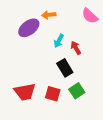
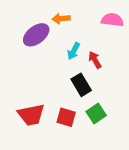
pink semicircle: (90, 16) -> (112, 20), turned 144

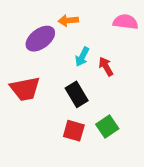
black rectangle: (81, 85) -> (77, 94), moved
red trapezoid: (31, 115) -> (25, 89), moved

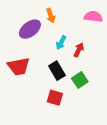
orange arrow: (68, 20) -> (51, 16), turned -104
red arrow: (106, 67) -> (79, 50), turned 56
green square: (107, 127) -> (80, 80), moved

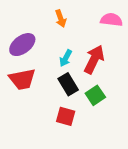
purple ellipse: (30, 29) -> (22, 45), moved
cyan arrow: (61, 43) -> (66, 58), moved
red arrow: (79, 50) -> (94, 59), size x1.6

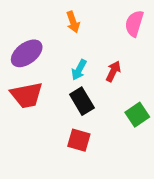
pink semicircle: (111, 20) -> (134, 23), turned -80
red arrow: (94, 59) -> (113, 71), size x0.6
green square: (95, 95) -> (137, 115), moved

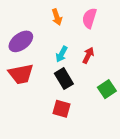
pink semicircle: (134, 23) -> (89, 18), moved

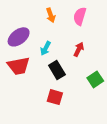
cyan arrow: (62, 54) -> (46, 48), moved

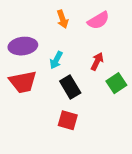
pink semicircle: (80, 16) -> (98, 20), turned -138
purple ellipse: (19, 37) -> (23, 46), turned 30
green square: (95, 79) -> (116, 83), moved

